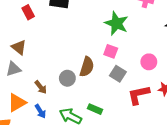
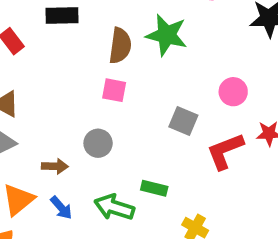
pink square: (111, 51) -> (114, 90), moved
brown semicircle: (87, 67) -> (120, 46), moved
brown arrow: (41, 87) -> (55, 166), turned -40

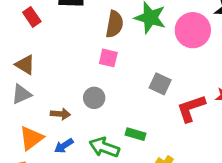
pink circle: (233, 92) -> (193, 30), moved, size x1.6
blue arrow: (61, 208) -> (64, 146), turned 96

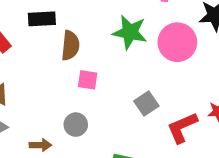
brown semicircle: (114, 24) -> (70, 46), moved
gray square: (160, 84) -> (146, 104), turned 35

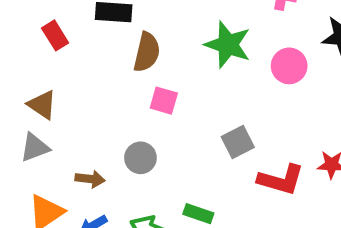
pink circle: (177, 42) -> (289, 66), size x0.7
red L-shape: (182, 127) -> (281, 180), turned -148

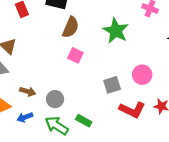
pink circle: (289, 66) -> (142, 75), moved
gray circle: (140, 158) -> (55, 99), moved

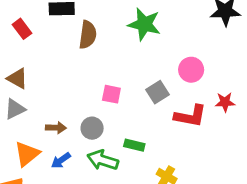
pink square: (75, 55) -> (111, 94), moved

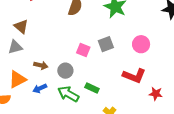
gray square: (157, 92) -> (106, 44), moved
red star: (225, 102) -> (156, 94), moved

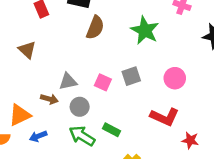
gray triangle: (15, 47) -> (68, 81), moved
blue arrow: (40, 88) -> (38, 136), moved

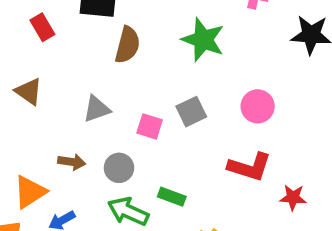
gray triangle: (68, 81) -> (97, 109), moved

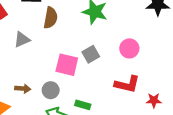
gray triangle: (97, 109) -> (22, 40), moved
pink square: (150, 126) -> (67, 65), size x1.5

